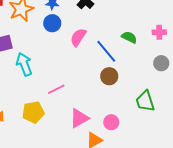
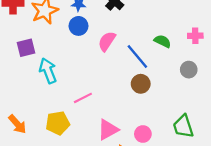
gray circle: (161, 63) -> (189, 70), moved
green trapezoid: (145, 101) -> (183, 126), moved

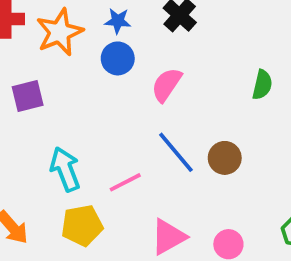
green semicircle: (163, 41) -> (262, 85), turned 77
blue line: (137, 56) -> (176, 152), moved
cyan arrow: (48, 71) -> (65, 169), moved

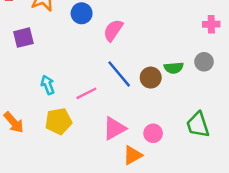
green semicircle: (262, 85) -> (174, 68), moved, turned 72
cyan arrow: (65, 169) -> (48, 85), size x0.7

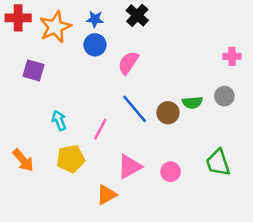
purple square: (23, 38) -> (33, 70), turned 30
pink line: (86, 93) -> (100, 129), turned -35
orange triangle: (132, 155) -> (106, 195), moved

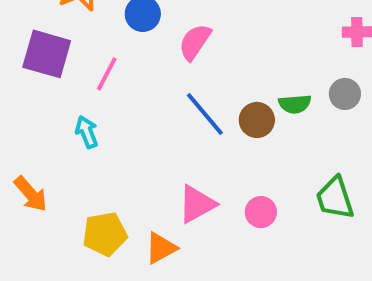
purple square: (33, 70) -> (47, 54), size x1.4
pink line: (100, 129) -> (107, 74), moved
yellow pentagon: (71, 159) -> (105, 234), moved

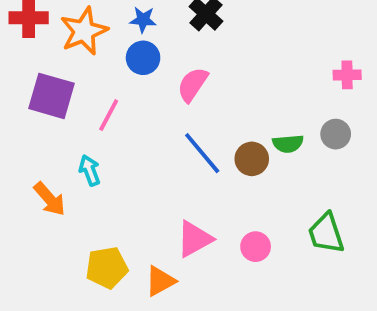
orange arrow: (31, 194) -> (50, 199), moved

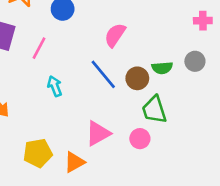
pink semicircle: (193, 84) -> (115, 35), moved
cyan arrow: (90, 170) -> (55, 86), moved
green trapezoid: (326, 233) -> (154, 110), moved

